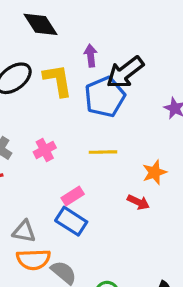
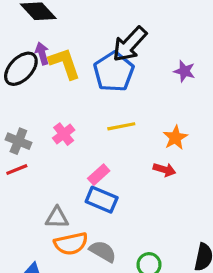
purple arrow: (91, 56) -> (42, 54), moved

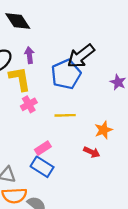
purple arrow: (42, 54) -> (29, 55), moved
yellow L-shape: (65, 63) -> (20, 79), moved
pink cross: (64, 134) -> (29, 104), moved

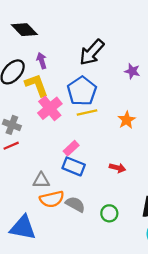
blue pentagon: (66, 74) -> (82, 91), moved
pink cross: (29, 104) -> (50, 108), size x1.5
red arrow: (92, 152) -> (117, 168), moved

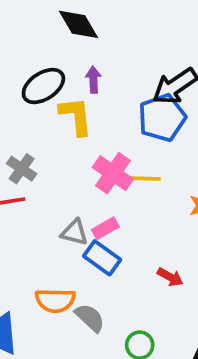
blue pentagon: (82, 91) -> (162, 118), moved
pink cross: (50, 108) -> (113, 173), moved, turned -30
gray triangle: (41, 180) -> (75, 232), moved

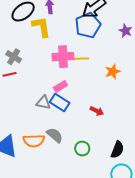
pink cross: (113, 173) -> (63, 57), turned -35
gray triangle: (75, 232) -> (43, 103), moved
orange semicircle: (55, 300) -> (34, 141), moved

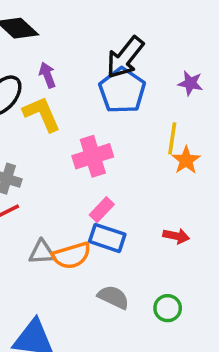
yellow line: (80, 59) -> (172, 138), moved, turned -66
gray triangle: (43, 103) -> (42, 252), moved
orange semicircle: (34, 141) -> (71, 255), moved

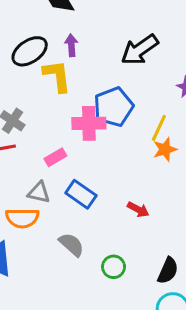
blue pentagon: (122, 91) -> (113, 107), moved
pink rectangle: (102, 210) -> (55, 157), moved
gray triangle: (42, 252) -> (39, 192), moved
orange semicircle: (71, 255) -> (22, 218), moved

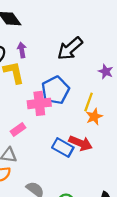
blue rectangle: (81, 194) -> (63, 147), moved
red arrow: (138, 209) -> (81, 143), moved, size x1.5

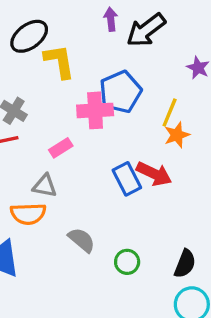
purple arrow: (22, 50) -> (111, 19), moved
blue rectangle: (63, 147) -> (127, 179), turned 30

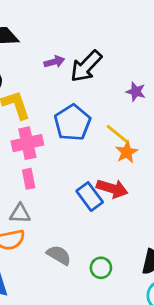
purple arrow: (111, 19) -> (54, 62), turned 90
pink cross: (95, 110) -> (27, 143), moved
yellow line: (170, 113) -> (117, 134), turned -65
pink rectangle: (61, 148) -> (29, 179), turned -60

